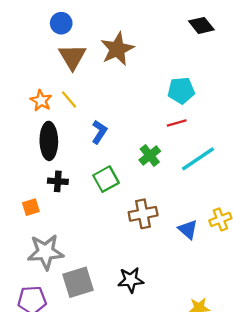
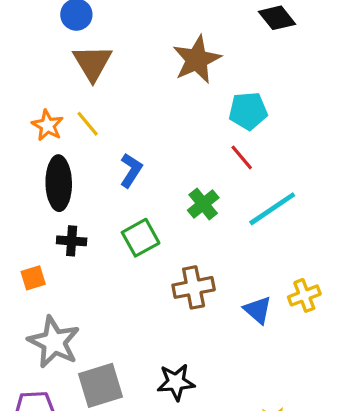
brown star: (117, 49) -> (197, 60), moved
red line: (177, 123) -> (242, 157), turned 66
gray star: (45, 252) -> (54, 342), turned 30

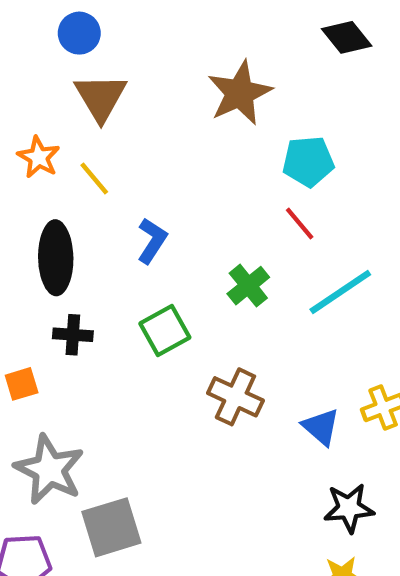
orange star: (47, 125) -> (39, 157), moved
brown cross: (194, 287) -> (235, 397), turned 36
black star: (176, 382) -> (349, 508), moved

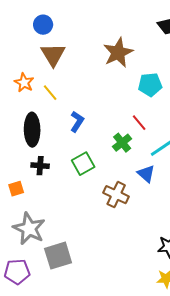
red line: (300, 224) -> (139, 123), moved
blue triangle: (321, 427) -> (146, 174), moved

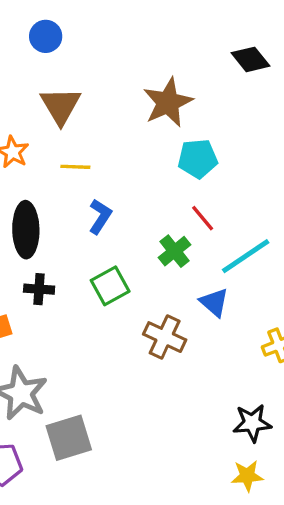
blue circle: (43, 25) -> (46, 36), moved
cyan pentagon: (150, 85) -> (198, 159), moved
yellow line: (50, 93) -> (75, 167), moved, turned -48

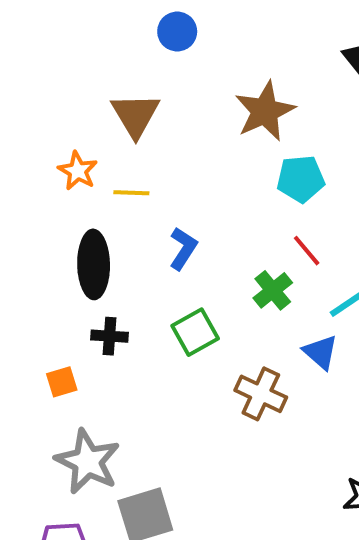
blue circle: (46, 36) -> (177, 32), moved
yellow line: (75, 167) -> (131, 193), moved

